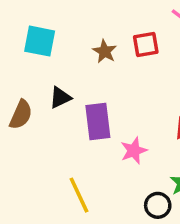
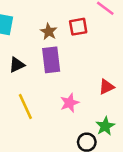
purple rectangle: (98, 121) -> (51, 60), moved
yellow line: (79, 195) -> (25, 107), moved

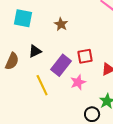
red square: (78, 27) -> (85, 56), moved
purple rectangle: (51, 60) -> (61, 65), moved, turned 45

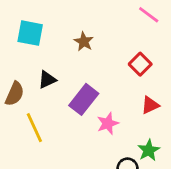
red square: (85, 56) -> (140, 64), moved, turned -35
yellow line: (42, 85) -> (34, 128), moved

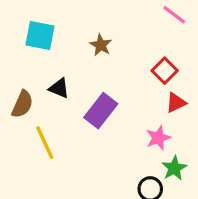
black triangle: (47, 80) -> (59, 88), turned 48
red triangle: (150, 105) -> (176, 103), moved
pink star: (108, 123) -> (158, 138), moved

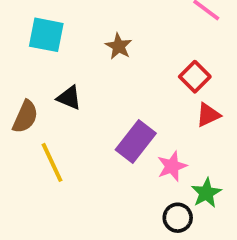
purple rectangle: (101, 111) -> (136, 141), moved
pink star: (158, 138) -> (172, 166), moved

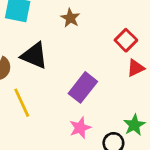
black triangle: (69, 98) -> (34, 55), size x1.5
pink star: (172, 166) -> (80, 128), moved

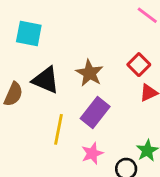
brown star: (70, 18) -> (89, 73), moved, size x1.4
yellow line: (22, 103) -> (58, 129), moved, turned 36

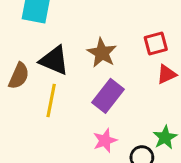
red square: (139, 65) -> (156, 44), turned 30
yellow line: (58, 129) -> (51, 100), moved

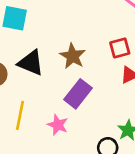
yellow line: (51, 100) -> (20, 115), moved
pink star: (105, 140) -> (58, 125), moved, turned -30

